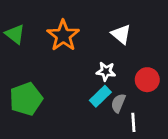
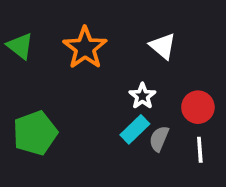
white star: (106, 71) -> (142, 96), turned 30
white line: (133, 122) -> (200, 150), moved

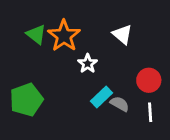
green triangle: (20, 46) -> (36, 34), moved
white star: (142, 96) -> (88, 64), moved
gray semicircle: (159, 139) -> (120, 104), turned 96

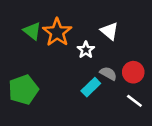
white star: (88, 64) -> (86, 50), moved
gray semicircle: (120, 104) -> (108, 73), moved
white line: (150, 112) -> (134, 101), turned -49

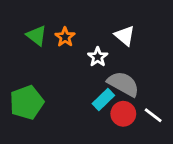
orange star: (57, 32) -> (65, 37), size x0.6
red circle: (133, 72) -> (123, 114), moved
gray semicircle: (108, 73) -> (123, 84), size x1.6

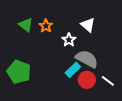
green pentagon: (27, 102) -> (19, 72), turned -30

